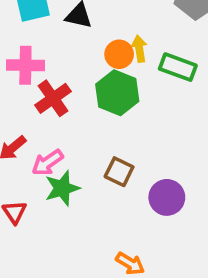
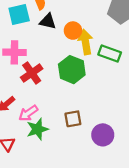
yellow arrow: (139, 49) -> (86, 42), size x1.5
orange circle: (119, 54) -> (73, 31), moved
brown square: (119, 172) -> (73, 119), turned -36

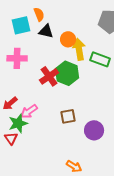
red cross: (32, 73) -> (49, 76), moved
green star: (37, 129) -> (18, 123), moved

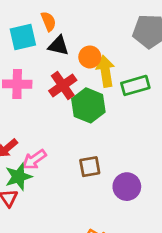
green rectangle: (100, 59) -> (135, 85), turned -36
red cross: (49, 76) -> (63, 85), moved

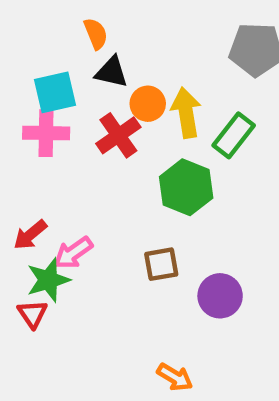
cyan square: (23, 37) -> (55, 92), moved
orange circle: (90, 57) -> (148, 104), moved
green rectangle: (135, 85) -> (234, 135), turned -36
green hexagon: (88, 105) -> (186, 187), moved

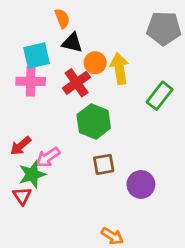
green rectangle: (234, 135) -> (160, 96), moved
green hexagon: (186, 187) -> (94, 121), moved

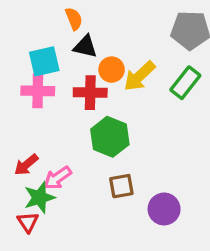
yellow arrow: (119, 68) -> (139, 76), turned -124
red cross: (77, 83) -> (90, 93), turned 36
green rectangle: (160, 96) -> (185, 83), moved

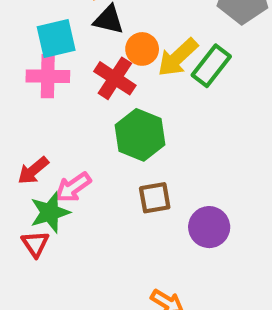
green rectangle: (185, 83) -> (211, 66), moved
red cross: (90, 93) -> (115, 78), turned 32

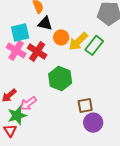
pink cross: (48, 76) -> (16, 50), turned 30
red cross: (115, 78) -> (37, 51), moved
brown square: (155, 198) -> (85, 106), moved

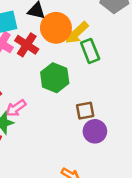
orange circle: (61, 37) -> (56, 28), size x1.6
green rectangle: (94, 45) -> (90, 51), moved, turned -60

